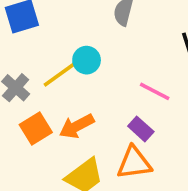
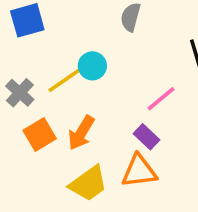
pink line: (155, 91) -> (161, 99), turned -68
orange arrow: (77, 126) -> (81, 133), turned -32

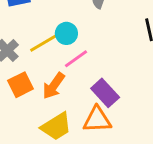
pink line: (161, 99) -> (76, 59), moved
purple rectangle: (146, 137) -> (105, 93), size x1.4

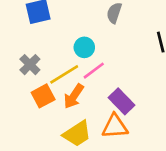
yellow line: (46, 42) -> (64, 74), moved

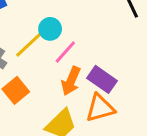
yellow line: (64, 74) -> (30, 44), moved
orange arrow: (74, 96) -> (71, 81), moved

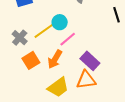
orange arrow: (71, 81) -> (55, 59), moved

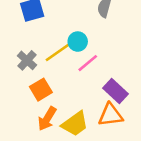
orange arrow: (55, 59) -> (47, 119), moved

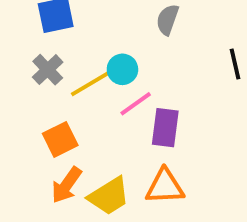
gray cross: (27, 60) -> (48, 70), moved
purple rectangle: (116, 91) -> (165, 128), moved, turned 50

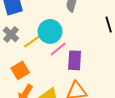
cyan circle: (122, 69) -> (50, 31), size x1.5

